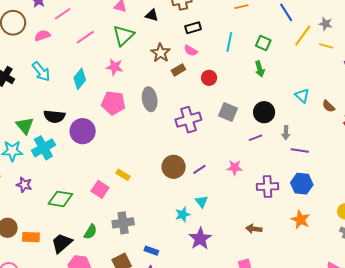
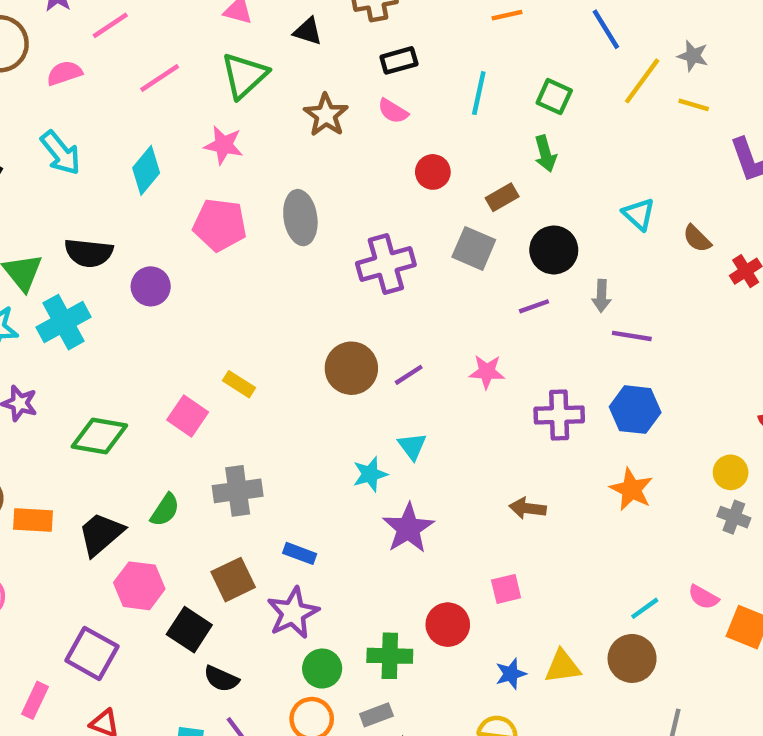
brown rectangle: (178, 70) -> (502, 197), moved
purple circle: (83, 131) -> (151, 286), size x0.7

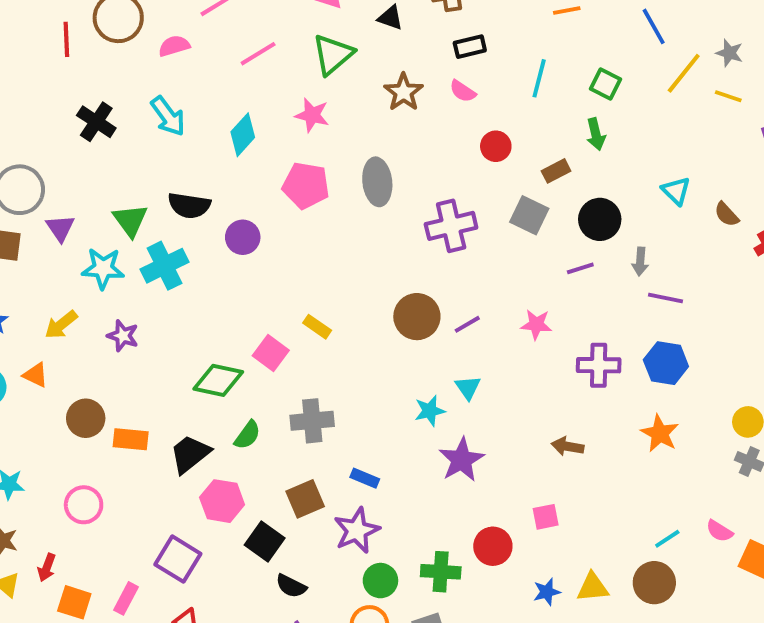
green diamond: (99, 436) -> (218, 380), moved

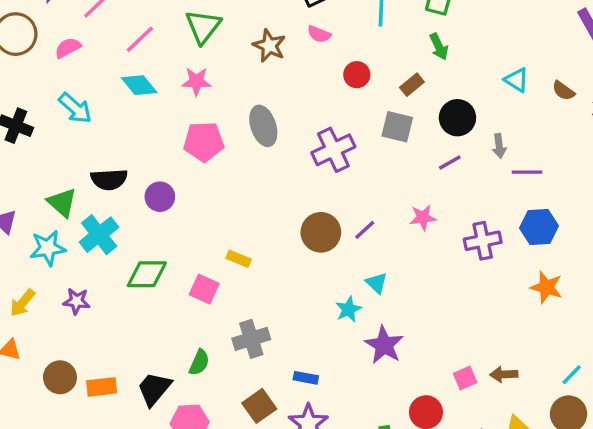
cyan diamond: (243, 135) -> (139, 85), moved, turned -69
green diamond: (218, 380) -> (147, 274), moved
brown arrow: (568, 446) -> (504, 374), moved

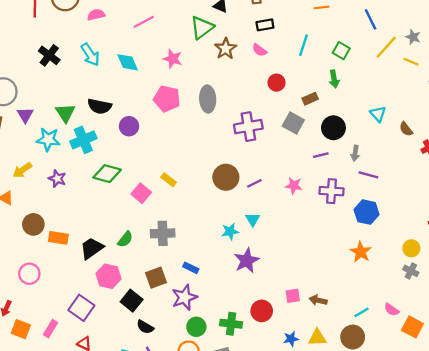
green triangle: (203, 26) -> (202, 27), moved
cyan diamond: (139, 85) -> (128, 62), moved
purple cross: (483, 241) -> (331, 191), moved

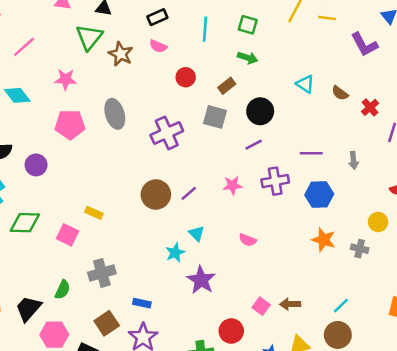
green arrow: (334, 79) -> (248, 58), turned -48
gray arrow: (355, 153) -> (353, 160), moved
gray cross: (411, 271) -> (360, 249), moved
pink square: (293, 296) -> (261, 306), turned -32
pink semicircle: (392, 310) -> (248, 240), moved

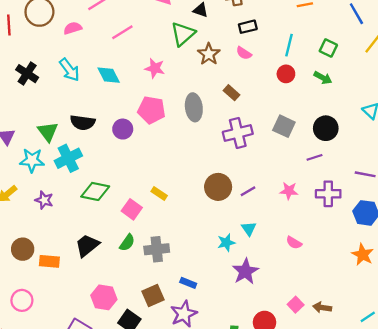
red circle: (186, 77) -> (286, 74), moved
brown rectangle: (227, 86) -> (232, 93), moved, turned 70
purple circle: (36, 165) -> (123, 129), moved
green semicircle: (63, 290) -> (127, 243), moved
black trapezoid: (28, 308) -> (87, 245), moved

